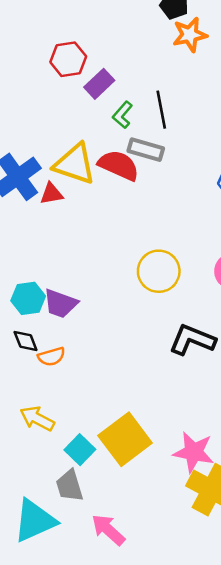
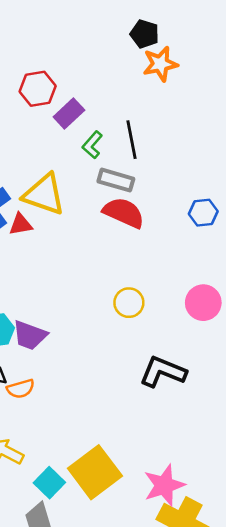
red semicircle: (119, 165) -> (124, 213), moved
yellow circle: (159, 271) -> (129, 303), size x0.7
pink star: (194, 452) -> (164, 485), turned -30

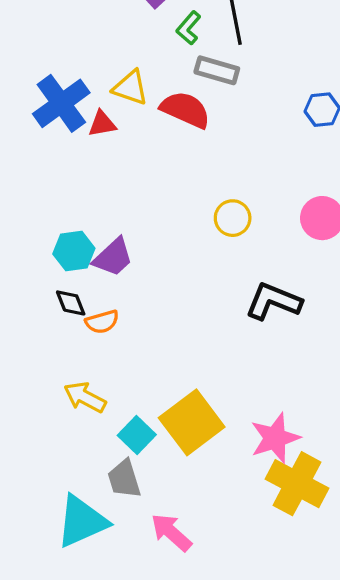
yellow triangle: (44, 194) -> (130, 88), size x0.7
red semicircle: (124, 213) -> (185, 110), moved
purple trapezoid: (30, 335) -> (113, 257), turned -63

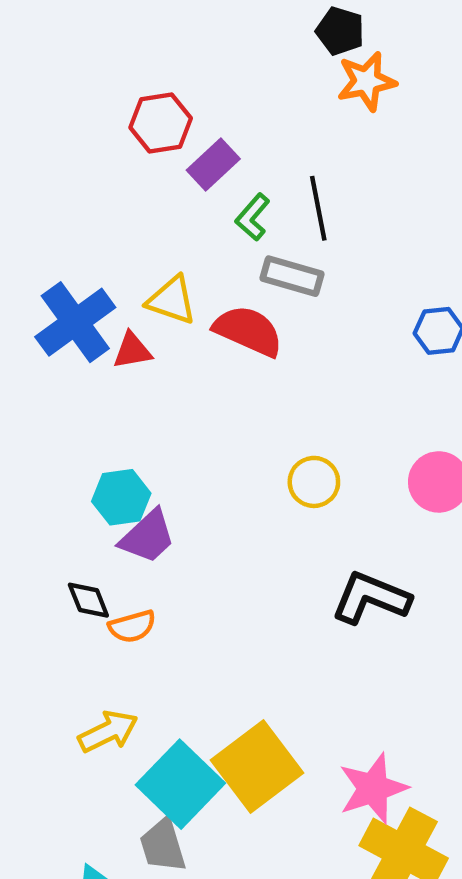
cyan hexagon: (74, 251) -> (121, 497), moved
yellow arrow: (85, 397) -> (108, 732), turned 126
cyan square: (137, 435) -> (180, 784), size x1.6

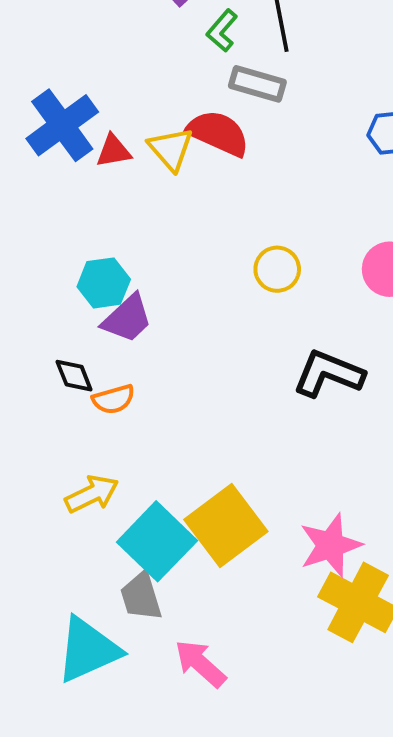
yellow triangle: (172, 300) -> (171, 149), moved, turned 30

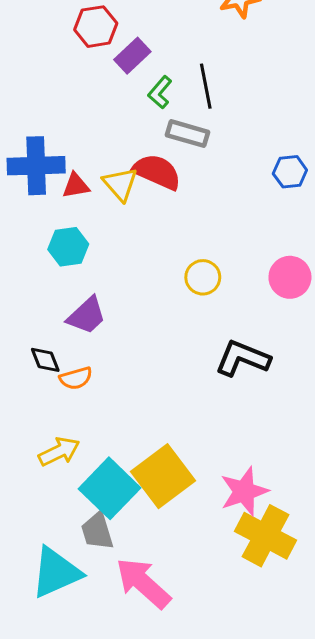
blue cross: (62, 125) -> (36, 166), turned 34
cyan hexagon: (104, 283) -> (68, 247), moved
pink arrow: (200, 664) -> (143, 583), size x1.4

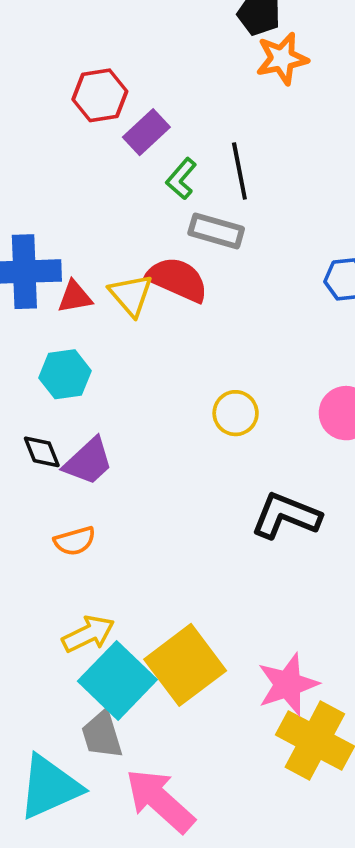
black diamond: (45, 360) -> (42, 452), moved
yellow arrow: (59, 452) -> (88, 634), moved

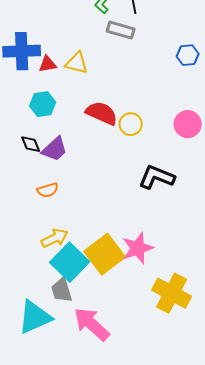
red semicircle: (177, 279) -> (102, 113), moved
yellow triangle: (131, 295) -> (77, 63), turned -35
pink star: (288, 684) -> (138, 248), moved

